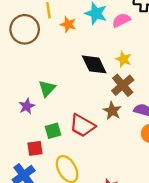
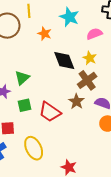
pink semicircle: (121, 20) -> (94, 34), moved
orange star: (68, 24) -> (45, 34), moved
green square: (53, 131) -> (25, 105), moved

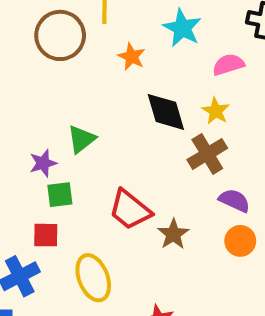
brown star: (76, 101) -> (173, 234), moved
green square: (25, 105) -> (60, 195), moved

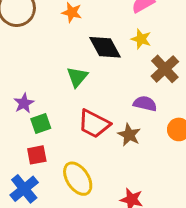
green triangle: (81, 139) -> (77, 77), moved
brown cross: (207, 154) -> (165, 69), moved
purple semicircle: (234, 200) -> (145, 104), moved

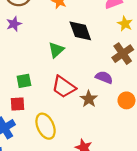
yellow star: (141, 39) -> (125, 24), moved
purple star: (24, 103) -> (14, 24), moved

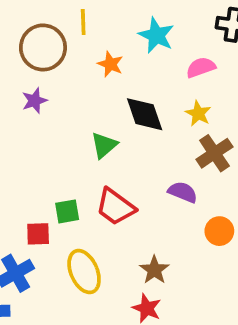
yellow star: (125, 24) -> (198, 113), moved
green square: (24, 81) -> (67, 211), moved
brown star: (89, 99) -> (154, 270), moved

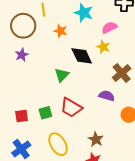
yellow star: (198, 113) -> (103, 47), moved
red square: (38, 234) -> (22, 116), moved

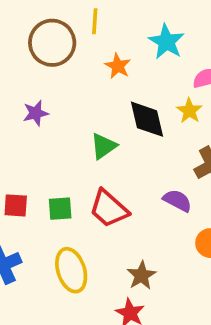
purple star: (22, 55) -> (36, 113), moved

